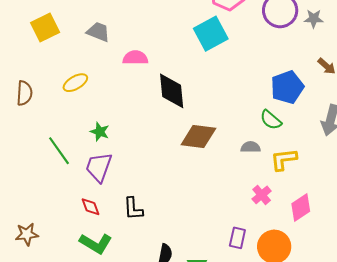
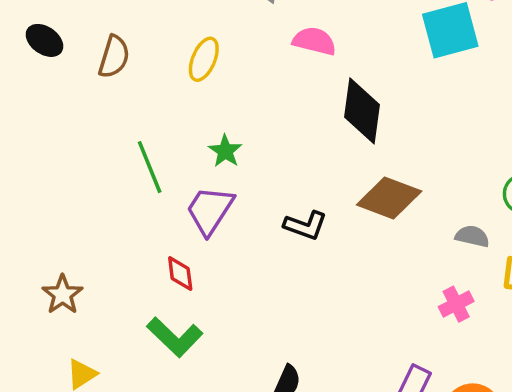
yellow ellipse: (75, 83) -> (204, 59), turned -50
pink cross: (262, 195) -> (456, 304), moved
black L-shape: (133, 209) -> (305, 225), moved, turned -80
brown star: (27, 234) -> (62, 295), turned 30

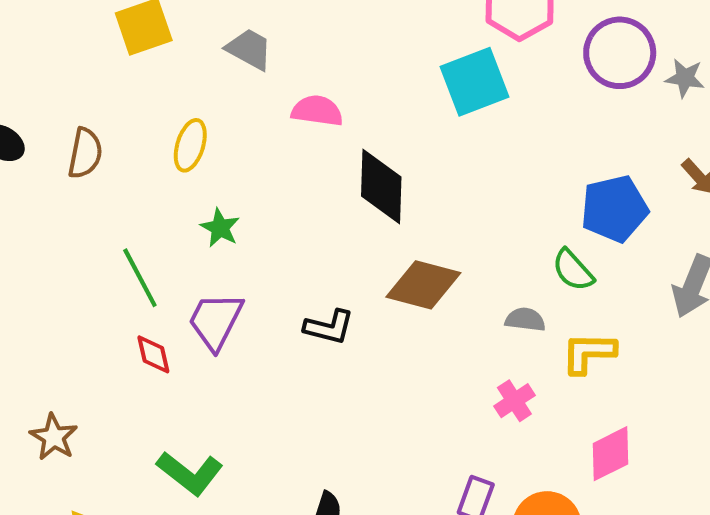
green star: (225, 151) -> (220, 228), moved
red diamond: (180, 273) -> (153, 354), moved

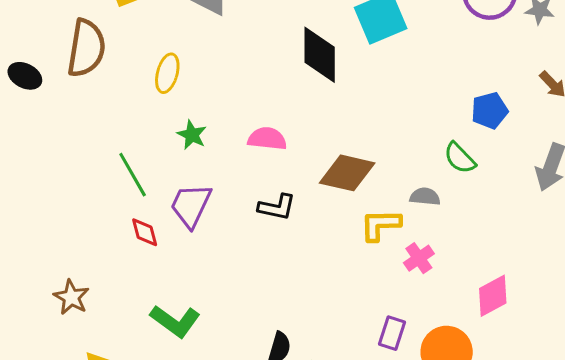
pink semicircle: (317, 111) -> (267, 139), moved
brown semicircle: (85, 153) -> (86, 48), moved, size x1.5
black diamond: (381, 187) -> (320, 55), moved
blue pentagon: (614, 209) -> (490, 111), size x0.7
yellow L-shape: (589, 353) -> (380, 225), moved

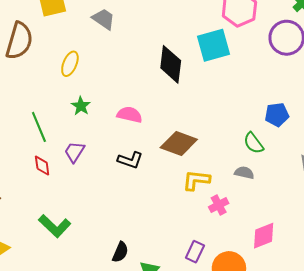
gray semicircle: (425, 197) -> (244, 173), moved
purple trapezoid: (191, 205) -> (74, 152), size x0.7

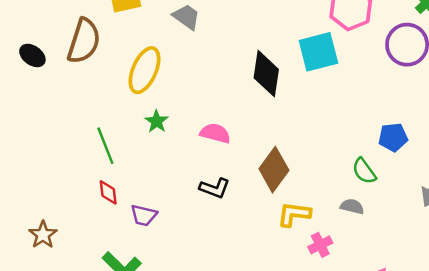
yellow ellipse: (70, 64) -> (145, 70), size x1.5
brown diamond: (179, 144) -> (274, 170), turned -75
purple trapezoid: (74, 152) -> (144, 215), moved, turned -110

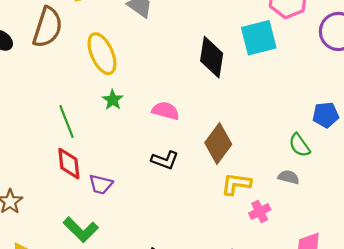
yellow ellipse: (145, 70) -> (102, 54), turned -48
red diamond: (108, 192) -> (69, 164), size x1.4

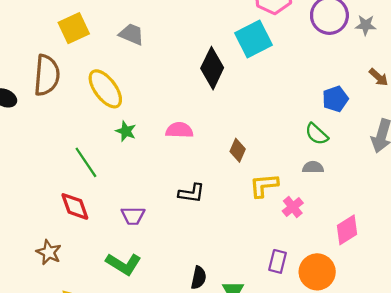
black diamond: (212, 57) -> (212, 68), turned 30
brown diamond: (218, 144) -> (238, 150), size x0.6
black L-shape: (165, 160) -> (191, 193), moved
red diamond: (69, 164) -> (75, 206), moved

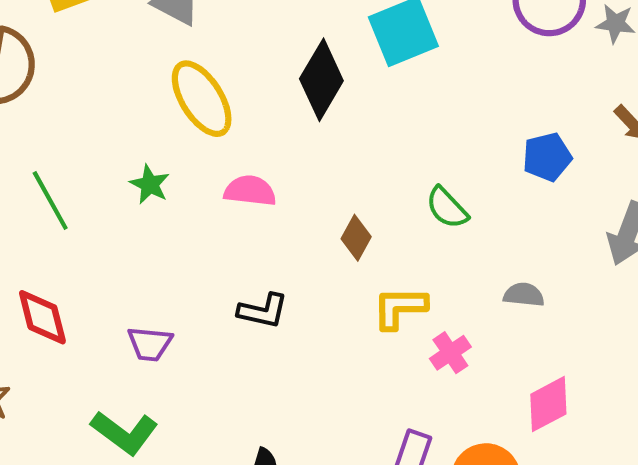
yellow ellipse: (105, 89) -> (202, 99), moved
green semicircle: (317, 134) -> (447, 208), moved
green line: (86, 162) -> (50, 201), moved
gray semicircle: (313, 167) -> (524, 295), moved

